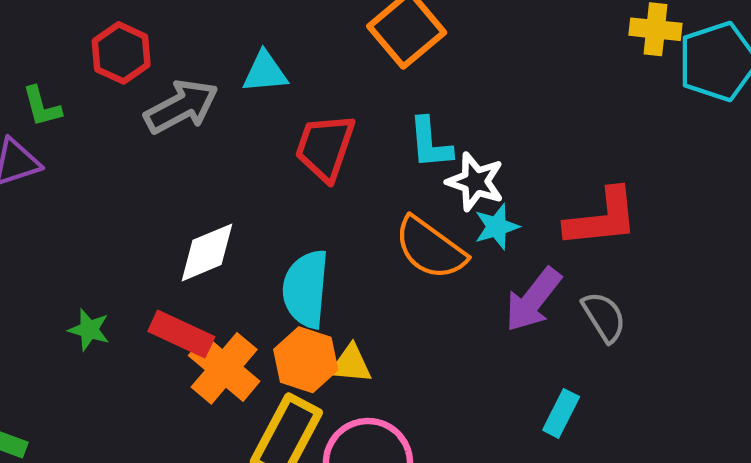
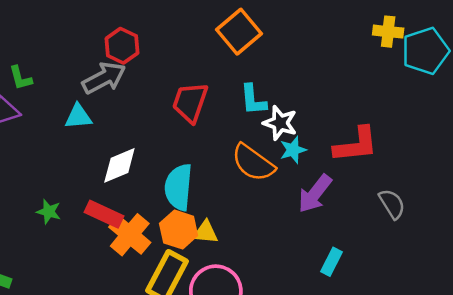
red hexagon: (121, 53) -> (122, 46), moved
cyan triangle: (265, 72) -> (78, 116), moved
gray semicircle: (604, 317) -> (392, 204), moved

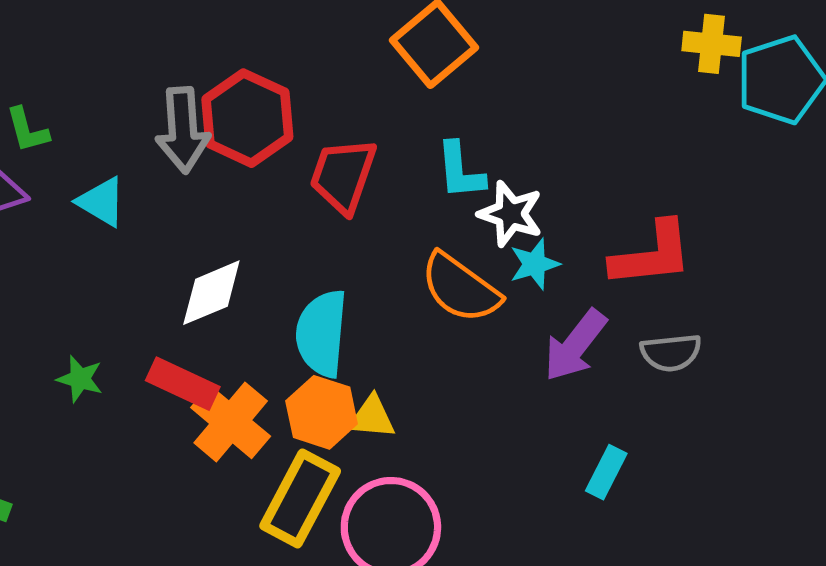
red hexagon: (122, 46) -> (247, 118), moved, size x1.4
gray arrow: (104, 78) -> (183, 130), turned 114
cyan triangle: (78, 116) -> (101, 202), moved, turned 36
gray semicircle: (392, 204) -> (671, 353), moved, turned 116

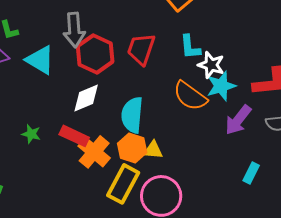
red hexagon: (247, 118) -> (95, 54), moved
cyan triangle: (101, 202) -> (40, 60), size x1.4
cyan star: (534, 264) -> (221, 86), size x1.4

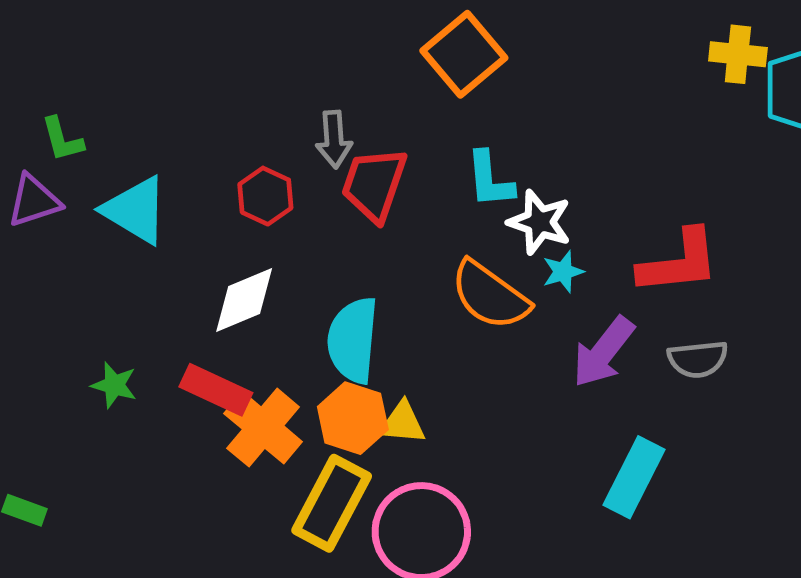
gray arrow: (74, 30) -> (334, 139), moved, size x0.7
red hexagon: (95, 54) -> (265, 196), size x0.6
cyan star: (221, 86) -> (563, 272), size x0.6
cyan rectangle: (251, 173) -> (634, 477), size x1.5

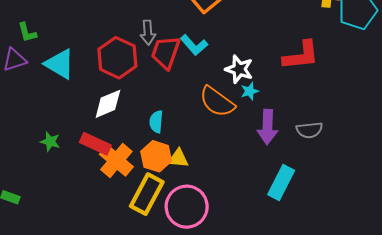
cyan L-shape: (490, 180) -> (194, 45), moved, turned -36
red hexagon: (265, 196) -> (117, 58), size x1.6
red L-shape: (679, 262) -> (301, 56), moved
cyan semicircle: (353, 340) -> (156, 122), size x0.6
purple arrow: (603, 352) -> (267, 127), turned -36

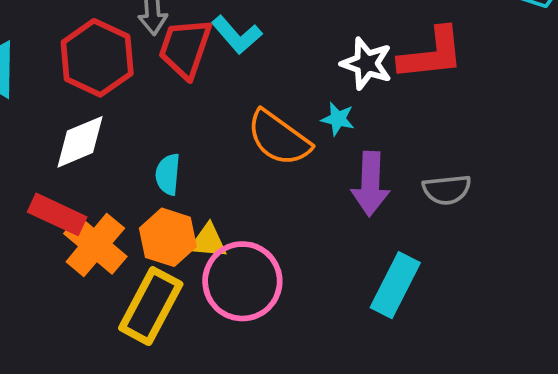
white star: (239, 69) -> (367, 64), moved
cyan star: (250, 91) -> (338, 119), turned 30
pink circle: (187, 207) -> (242, 281), moved

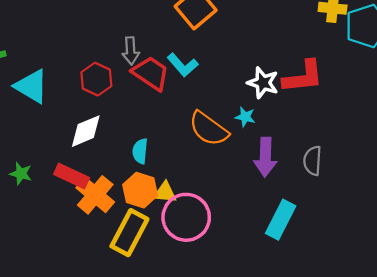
red trapezoid: (185, 48) -> (151, 73), turned 105
red hexagon: (97, 58) -> (96, 79), size x0.7
gray semicircle: (447, 190) -> (313, 161), turned 100

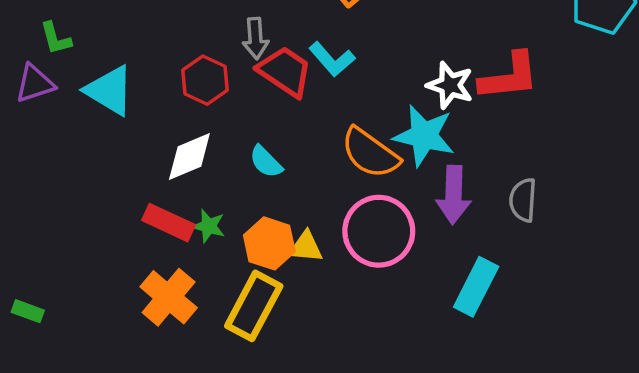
cyan star: (245, 117) -> (424, 136), size x2.0
cyan semicircle: (140, 151) -> (266, 162), moved, turned -50
green star: (21, 174) -> (209, 226), moved
orange cross: (95, 195) -> (169, 297), moved
pink circle: (186, 217) -> (379, 231), moved

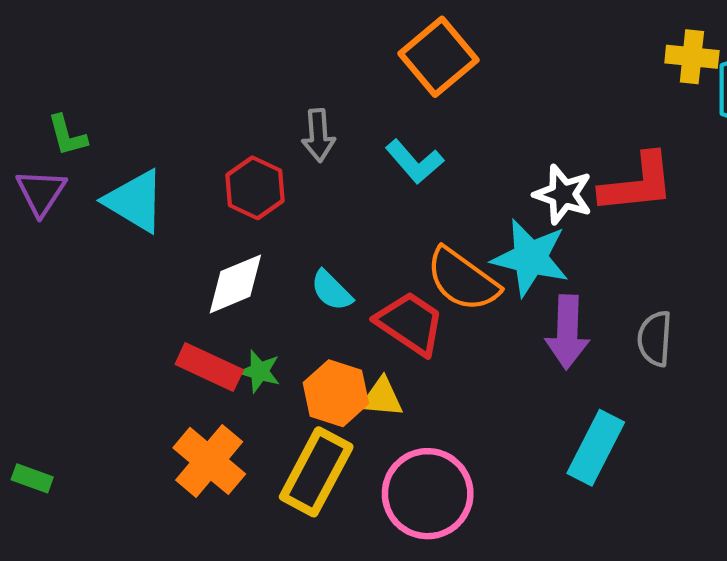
red trapezoid: (285, 71) -> (410, 323), moved
purple triangle: (35, 84) -> (41, 192), turned -39
pink circle: (379, 231) -> (428, 494), moved

